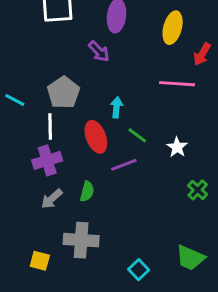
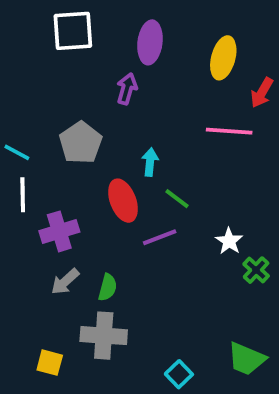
purple arrow: (99, 51) -> (127, 89), turned -120
white line: (50, 127) -> (23, 195), moved
white star: (177, 147) -> (229, 241), moved
green semicircle: (87, 191) -> (108, 287), moved

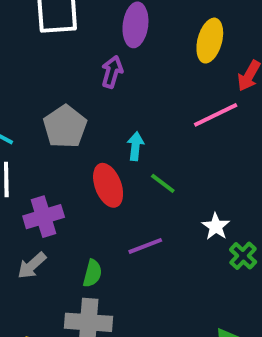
pink line: (229, 131) -> (216, 115), turned -30
purple line: (160, 237) -> (145, 246), moved
gray arrow: (65, 282) -> (32, 266), moved

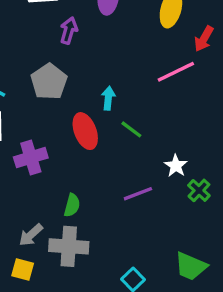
purple arrow: (112, 72) -> (69, 31), moved
purple line: (145, 246) -> (138, 194), moved
gray arrow: (32, 266) -> (31, 235), moved

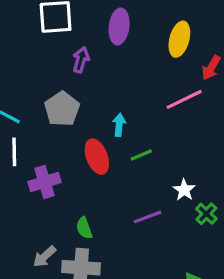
green line: (131, 129) -> (141, 155), turned -60
green semicircle: (72, 205) -> (84, 228), turned 145

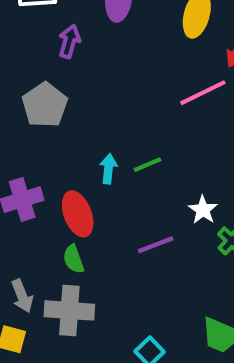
cyan arrow: (119, 125) -> (108, 169), moved
red ellipse: (97, 157) -> (78, 214), moved
gray arrow: (44, 257) -> (22, 296), turned -70

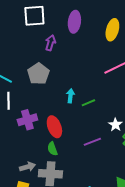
cyan arrow: (108, 169) -> (70, 96), moved
gray arrow: (22, 296) -> (27, 167), turned -84

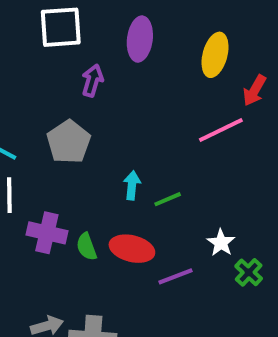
purple cross: (27, 120) -> (47, 233), turned 30
red ellipse: (54, 127) -> (132, 249), moved, turned -55
green semicircle: (52, 149) -> (86, 247), moved

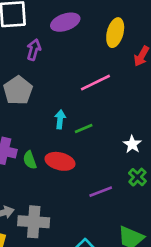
purple ellipse: (140, 39) -> (65, 22), turned 64
pink line: (221, 130) -> (95, 83), moved
white star: (221, 243) -> (132, 144), moved
purple line: (175, 276) -> (101, 192), moved

